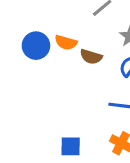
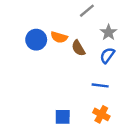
brown semicircle: (91, 57) -> (78, 48), turned 42

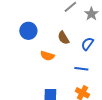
gray star: (109, 32) -> (91, 14), moved
orange semicircle: (59, 37) -> (47, 56), moved

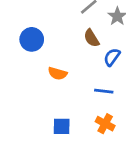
brown semicircle: (63, 38) -> (92, 38), moved

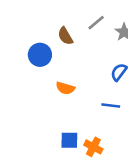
brown semicircle: (92, 38) -> (65, 36), moved
orange cross: (105, 124) -> (93, 147), moved

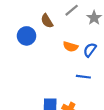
orange semicircle: (65, 88) -> (71, 47), moved

